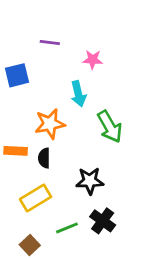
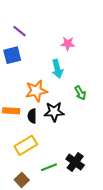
purple line: (50, 42) -> (20, 31), moved, turned 32
green arrow: (110, 127) -> (80, 93), size x0.6
black star: (90, 181) -> (54, 112), moved

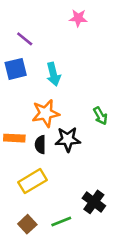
pink star: (68, 44) -> (78, 18), moved
cyan arrow: (57, 69) -> (53, 74), moved
green line: (49, 167) -> (61, 222), moved

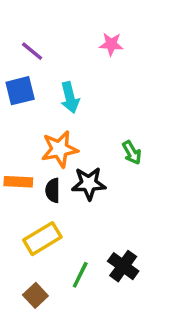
pink star: (78, 18) -> (111, 44), moved
green line: (61, 222) -> (80, 275), moved, turned -42

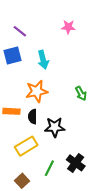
black star: (89, 184) -> (55, 127), moved

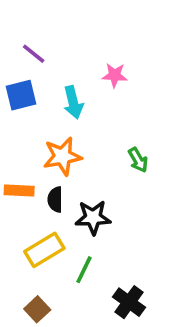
pink star: (68, 27) -> (115, 75), moved
black cross: (76, 163) -> (129, 302), moved
green line: (49, 168) -> (84, 270), moved

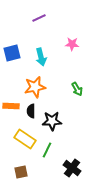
purple line: (34, 54) -> (39, 18), moved, turned -64
pink star: (115, 75) -> (72, 44), moved
yellow rectangle: (44, 250) -> (25, 139), turned 65
brown square: (37, 309) -> (21, 172), turned 32

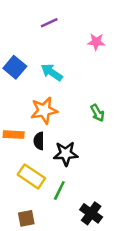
pink star: (72, 44) -> (96, 42), moved
blue square: (12, 53) -> (15, 67), turned -36
cyan arrow: (41, 57) -> (52, 72), turned 138

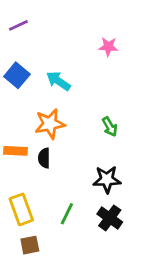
purple line: (49, 23) -> (18, 25), moved
black star: (66, 154) -> (107, 179), moved
yellow rectangle: (31, 176) -> (21, 209), moved, turned 36
black cross: (91, 213) -> (110, 218), moved

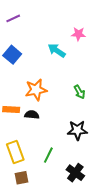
cyan arrow: (58, 81) -> (57, 51), moved
black semicircle: (44, 158) -> (32, 115), turned 96
black cross: (110, 218) -> (75, 173), moved

